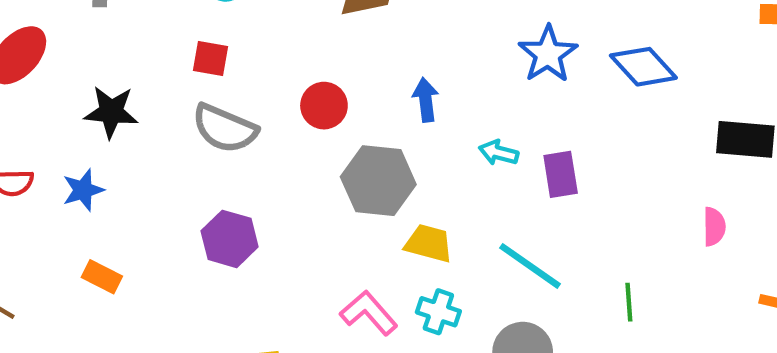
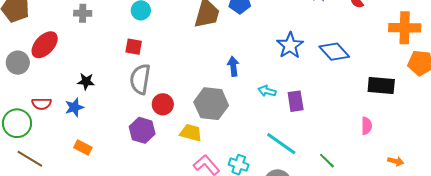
red circle: (324, 106) -> (163, 104), moved
black star: (111, 112) -> (86, 81), moved, size x0.7
gray semicircle: (225, 128) -> (140, 79), turned 76
yellow trapezoid: (429, 243) -> (191, 133), moved
green line: (629, 302) -> (327, 161), turned -42

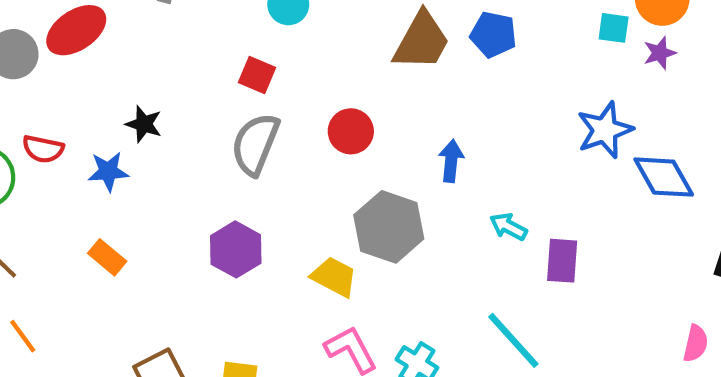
blue star: (290, 45) -> (605, 130), moved
red circle: (163, 104) -> (351, 131), moved

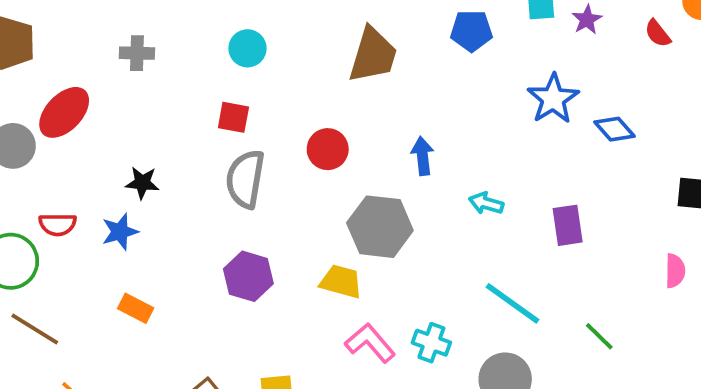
blue pentagon: (493, 34) -> (471, 31), moved
blue diamond: (664, 177) -> (615, 129), size x0.7
purple rectangle: (562, 261) -> (568, 225), moved

